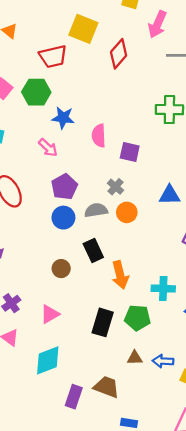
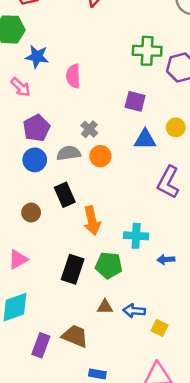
purple square: (130, 152) -> (135, 101), moved

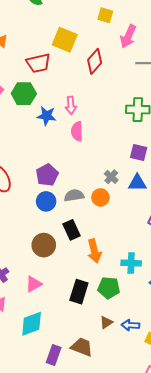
pink arrow: (21, 87) -> (71, 105), moved, turned 42
purple square: (135, 101) -> (139, 152), moved
gray cross: (89, 129) -> (111, 177), moved
brown circle: (31, 213) -> (44, 245), size x1.5
brown triangle: (105, 307) -> (106, 322), turned -32

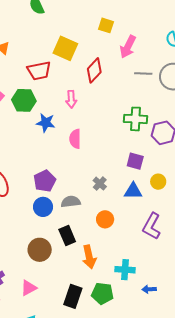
pink arrow: (71, 105) -> (71, 99), moved
gray cross: (111, 177) -> (100, 184), moved
orange circle: (100, 197) -> (105, 219), moved

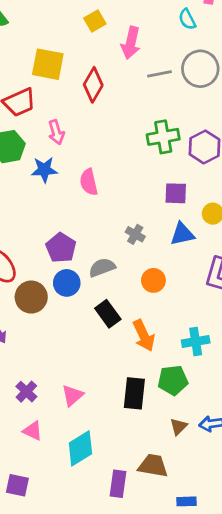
yellow square: (106, 25) -> (95, 21), turned -35
pink arrow: (71, 99) -> (56, 132), moved
brown circle: (40, 250) -> (31, 297), moved

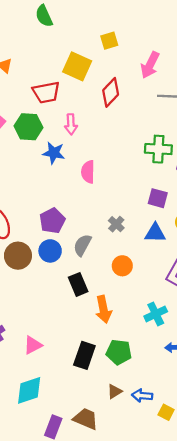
yellow square: (95, 21) -> (109, 41), moved
gray semicircle: (102, 267) -> (82, 245), turned -55
cyan cross: (196, 341) -> (156, 314), moved, turned -30

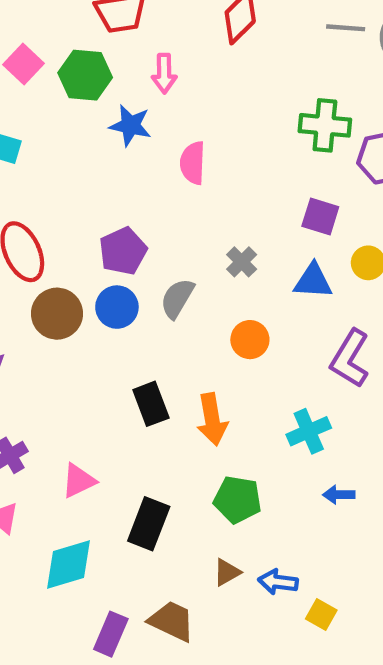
black rectangle: (78, 284) -> (151, 404), moved
black rectangle: (84, 355) -> (149, 524), moved

